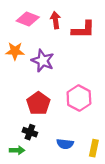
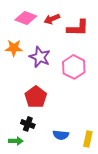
red arrow: (55, 20) -> (52, 19), turned -105
pink hexagon: (79, 98) -> (74, 67), moved

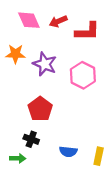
pink diamond: (26, 18) -> (29, 20), turned 45

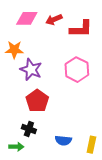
pink diamond: (29, 20) -> (27, 18), turned -65
purple star: (45, 64) -> (31, 70), moved

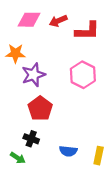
purple star: (31, 70) -> (33, 75), turned 30
green arrow: (16, 147) -> (18, 158), turned 32

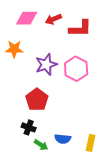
purple star: (33, 75) -> (46, 65), moved
green arrow: (18, 158) -> (41, 145), moved

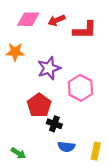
pink hexagon: (76, 69) -> (81, 88), moved
black cross: (29, 127) -> (54, 124), moved
green arrow: (41, 145) -> (18, 153), moved

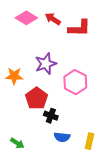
pink diamond: (28, 19) -> (26, 18), turned 30
red arrow: (57, 20) -> (53, 19), turned 56
orange star: (15, 52) -> (14, 76), moved

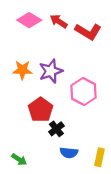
red L-shape: (79, 28) -> (88, 31), turned 30
orange star: (14, 76) -> (22, 70), moved
black cross: (51, 116) -> (56, 129), turned 32

